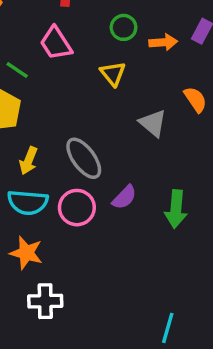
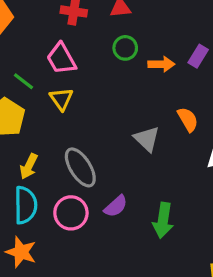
yellow triangle: (113, 74) -> (61, 99), moved
cyan semicircle: (28, 202) -> (26, 205), turned -99

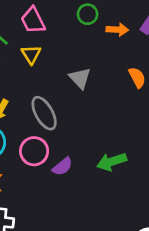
gray triangle: (147, 139) -> (80, 78), moved
purple semicircle: (116, 206) -> (62, 167), moved
green arrow: (163, 220) -> (112, 162), turned 60

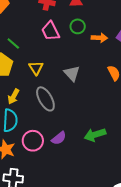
pink trapezoid: (33, 20) -> (51, 31), moved
yellow triangle: (31, 54) -> (36, 68), moved
pink circle: (34, 151) -> (33, 141), moved

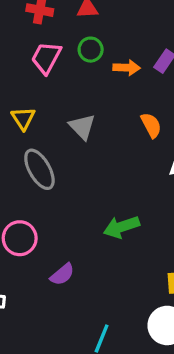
pink trapezoid: (51, 31) -> (46, 58), turned 55
purple semicircle: (59, 138) -> (62, 274), moved

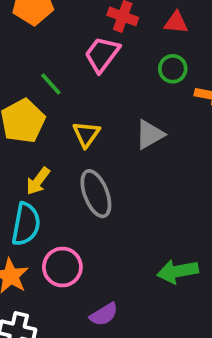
pink trapezoid: (46, 58) -> (102, 54), moved
gray triangle: (82, 127) -> (150, 134), moved, turned 36

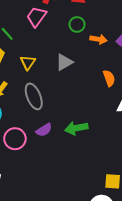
green arrow: (178, 271) -> (76, 128), moved
purple semicircle: (104, 314) -> (44, 130), moved

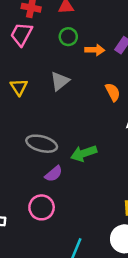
gray ellipse: (34, 96) -> (42, 144), moved, turned -45
purple semicircle: (44, 130) -> (54, 174), moved
pink circle: (15, 139) -> (42, 207), moved

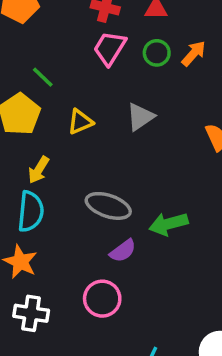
pink trapezoid: (21, 34) -> (110, 48), moved
orange arrow: (95, 50) -> (194, 53), moved, turned -54
yellow triangle: (19, 87) -> (80, 122), turned 36

